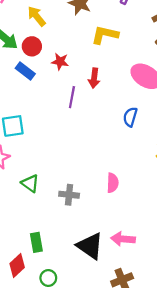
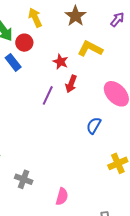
red star: (60, 62) -> (60, 62), moved
pink semicircle: (113, 183) -> (62, 197), moved

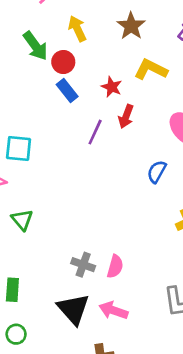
blue rectangle: (13, 62) -> (67, 90), moved
gray cross: (24, 179) -> (83, 265), moved

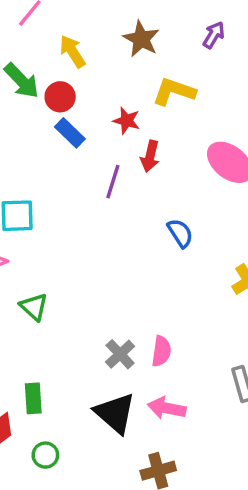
blue semicircle: (157, 172) -> (180, 233), moved, turned 125
gray cross: (83, 265) -> (120, 354), turned 35

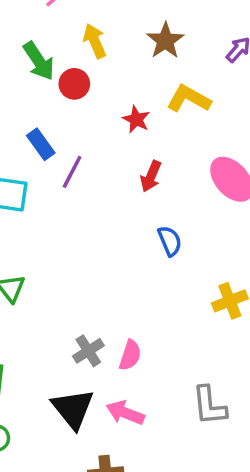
blue rectangle: (70, 133) -> (41, 144), moved
red arrow: (150, 156) -> (151, 176), moved
purple line: (113, 182) -> (72, 172), moved

